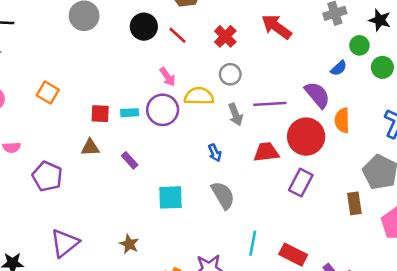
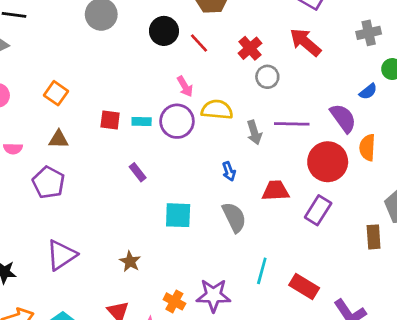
gray circle: (230, 74) -> (267, 77), moved
brown triangle: (90, 147) -> (59, 139), moved
red trapezoid: (266, 152) -> (276, 191), moved

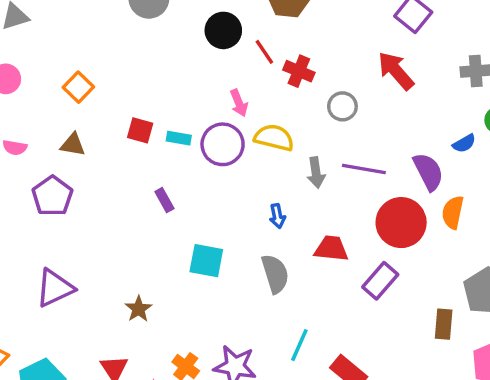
red cross: (250, 48) -> (299, 71), moved, turned -35

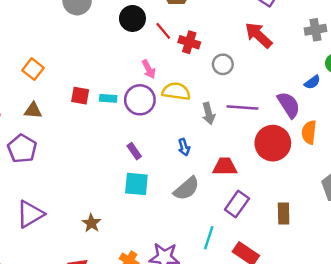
purple rectangle: (164, 200) -> (134, 151), moved
gray semicircle: (275, 274) -> (187, 188), turned 72
purple rectangle: (380, 281) -> (237, 204), moved
brown rectangle: (444, 324) -> (284, 213), moved

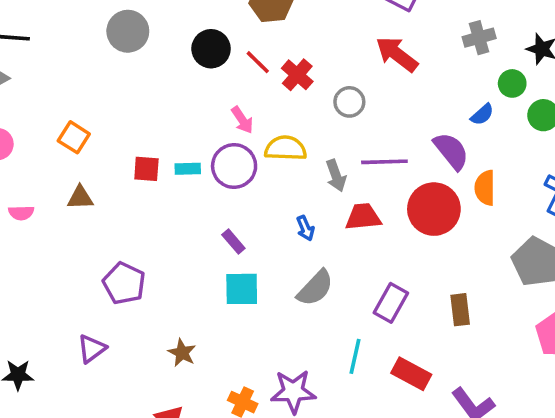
red cross: (189, 42) -> (297, 75), turned 30
purple pentagon: (22, 149) -> (124, 283), moved
red trapezoid: (225, 167) -> (363, 217), moved
purple triangle: (30, 214) -> (92, 349), size x0.7

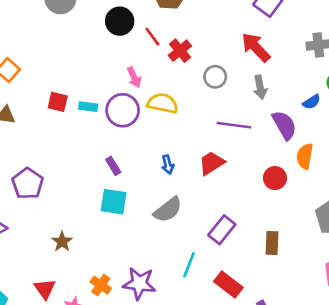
gray arrow: (336, 176) -> (260, 87), moved
red circle: (434, 209) -> (275, 178), moved, size x0.6
red trapezoid: (363, 217) -> (212, 163), turned -36

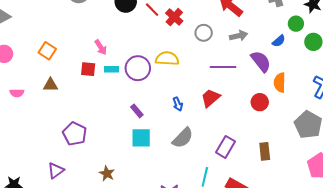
pink arrow: (134, 77) -> (101, 47), moved
gray arrow: (260, 87) -> (238, 36), turned -84

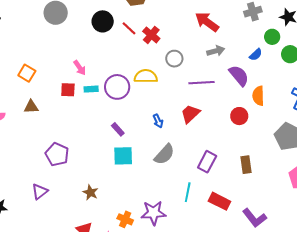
gray circle: (204, 33) -> (174, 59), moved

